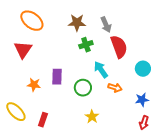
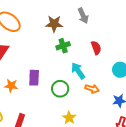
gray arrow: (106, 25) -> (83, 16), moved
red semicircle: (119, 47) -> (96, 48), size x0.6

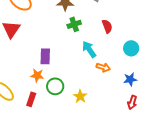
orange star: (11, 86) -> (37, 75), moved
green circle: (60, 89) -> (55, 86), moved

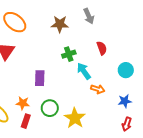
green cross: (74, 24) -> (69, 54), moved
orange star: (37, 75) -> (23, 103), moved
yellow star: (80, 96) -> (75, 118), size x1.5

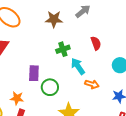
gray arrow: (89, 16) -> (83, 11), turned -105
green circle: (50, 108) -> (50, 87), moved

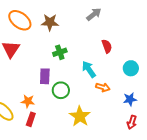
brown star: (54, 19) -> (50, 22), moved
green cross: (63, 49) -> (60, 52), moved

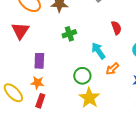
purple rectangle: (45, 76) -> (39, 61), moved
orange arrow: (103, 87) -> (112, 69), turned 120
green circle: (61, 90) -> (82, 76), moved

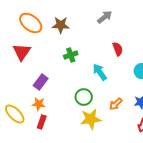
purple rectangle: (39, 61) -> (41, 82), turned 35
orange arrow: (112, 69) -> (116, 104), moved
yellow star: (89, 98) -> (91, 119), turned 30

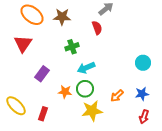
red semicircle: (118, 49) -> (97, 28), moved
cyan arrow: (100, 72) -> (86, 68), moved, turned -78
orange star: (39, 104) -> (65, 92), moved

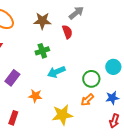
brown star: (62, 17) -> (42, 21), moved
green circle: (85, 89) -> (91, 79), moved

